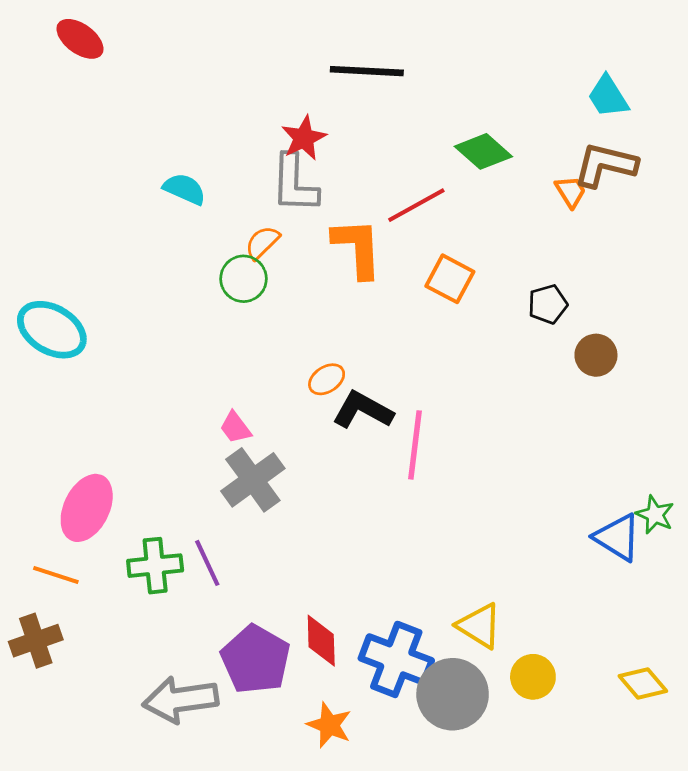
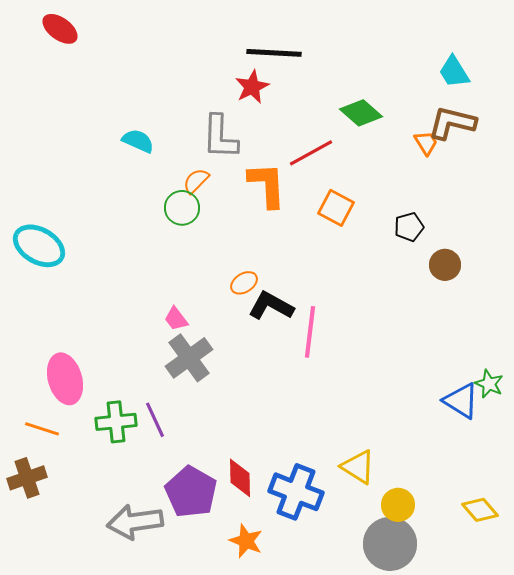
red star: (304, 138) -> (252, 87), moved
pink ellipse: (87, 508) -> (65, 379), turned -42
gray circle: (453, 694) -> (390, 544), moved

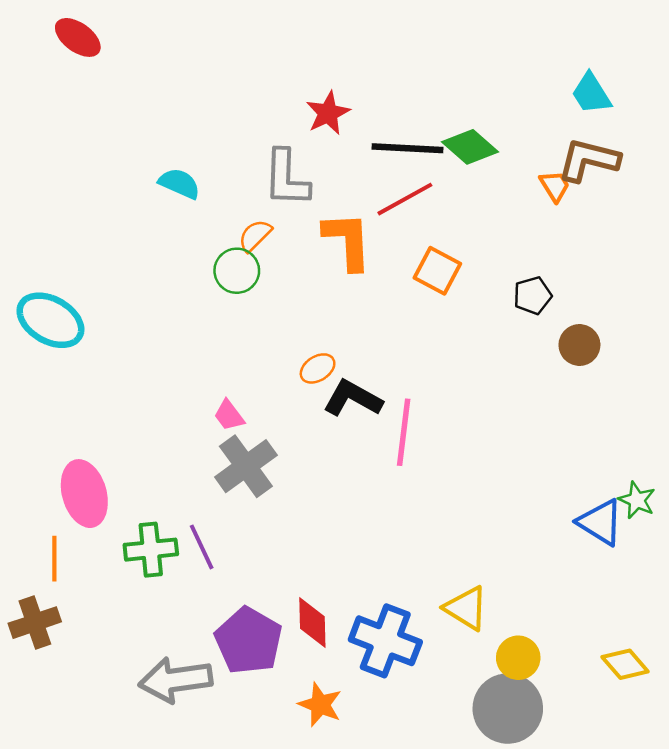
black line: (274, 53) -> (407, 148), moved
orange line: (42, 429) -> (54, 559), turned 72

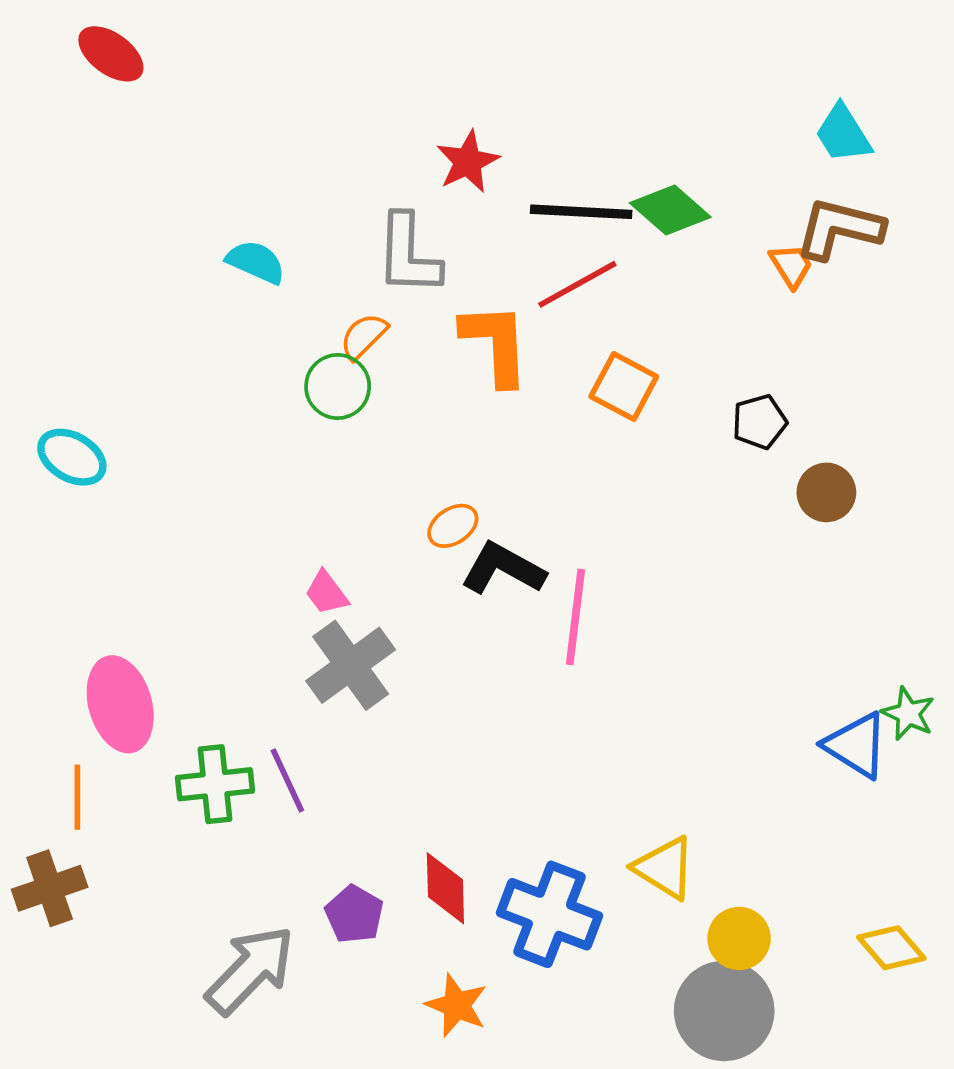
cyan ellipse: (50, 320) -> (72, 457), size x0.7
purple pentagon: (249, 641) -> (354, 914), size x0.6
gray arrow: (176, 680) -> (250, 970), turned 142

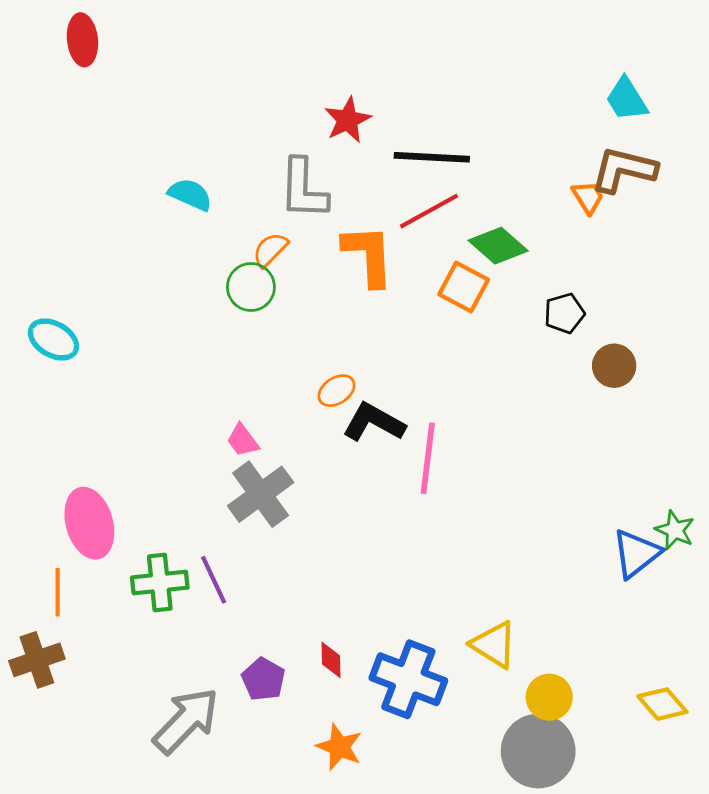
red ellipse: (111, 54) -> (82, 40), turned 48
green diamond: (670, 210) -> (498, 246), moved
blue triangle: (856, 745) -> (636, 554), turned 50
red diamond: (445, 888) -> (331, 660), size x0.7

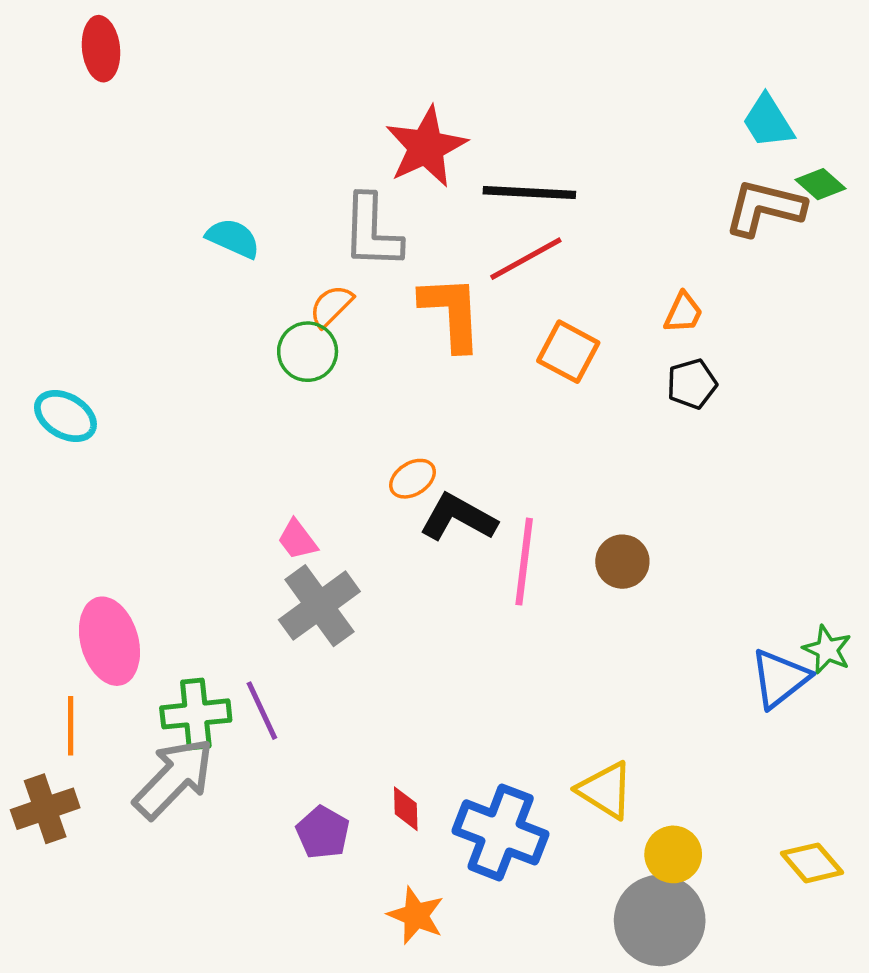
red star: (348, 120) -> (426, 147), size x1.4
orange trapezoid: (588, 197) -> (683, 313), moved, turned 57
green diamond: (498, 246) -> (820, 184), moved, size x0.7
brown circle: (614, 366) -> (622, 562), moved
gray arrow: (186, 721) -> (174, 778), moved

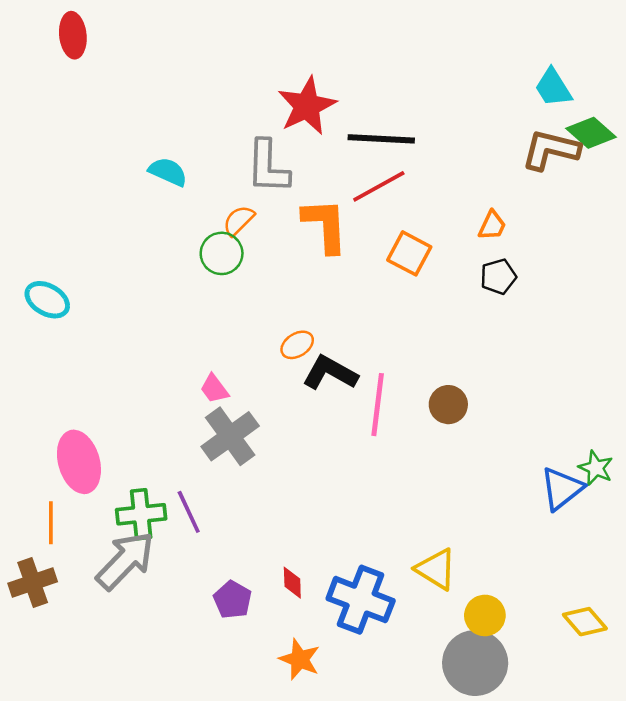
green diamond: (820, 184) -> (591, 133), size x1.4

